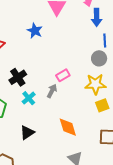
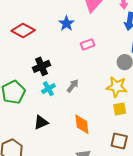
pink rectangle: (63, 75) -> (88, 44), moved

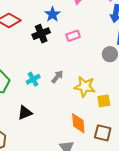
black cross: (41, 66) -> (41, 34), moved
yellow star: (117, 87) -> (85, 87), moved
orange diamond: (82, 124) -> (78, 123), moved

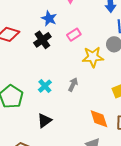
gray arrow: (57, 77) -> (73, 84), moved
yellow star: (85, 87) -> (93, 57), moved

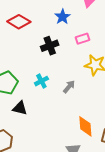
black cross: (42, 40) -> (50, 46), moved
black triangle: (44, 121) -> (20, 108), moved, turned 35

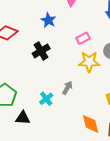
pink rectangle: (83, 39) -> (83, 38), moved
cyan cross: (41, 81) -> (46, 99), moved

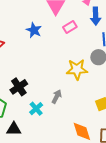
pink rectangle: (83, 38) -> (70, 27), moved
black cross: (41, 51) -> (19, 87), moved

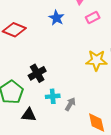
gray arrow: (57, 97) -> (70, 104), moved
cyan cross: (36, 109) -> (53, 96), turned 32

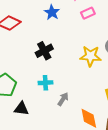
black cross: (37, 73) -> (44, 51), moved
cyan cross: (53, 96) -> (45, 83), moved

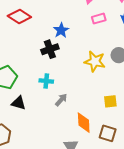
blue star: (52, 12) -> (61, 30), moved

